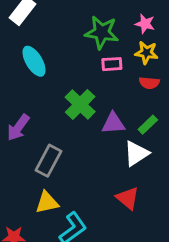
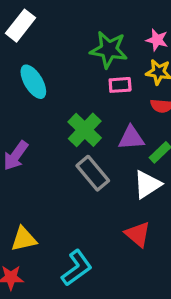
purple triangle: (113, 123) -> (131, 138), moved
gray rectangle: (48, 161) -> (93, 173), moved, turned -68
yellow triangle: (47, 202) -> (24, 239), moved

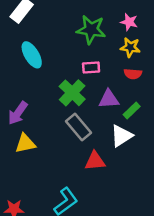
pink rectangle: (120, 85) -> (91, 68), moved
red triangle: (138, 234) -> (95, 161), moved, turned -45
yellow triangle: (24, 239) -> (25, 143), moved

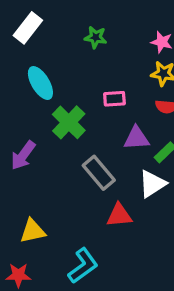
green star: (91, 30) -> (96, 37), moved, size x0.6
green cross: (72, 93) -> (69, 122), moved
yellow triangle: (25, 143) -> (33, 231), moved

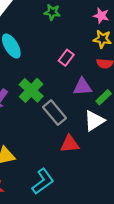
pink rectangle: (114, 99) -> (66, 58), turned -49
green cross: (69, 122) -> (31, 90), moved

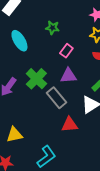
green star: (52, 12) -> (52, 28), moved
purple triangle: (83, 87) -> (68, 76), moved

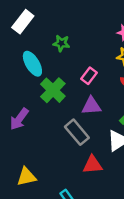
green star: (52, 28) -> (61, 43), moved
green cross: (36, 79) -> (53, 90), moved

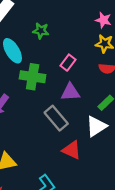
green cross: (53, 90) -> (33, 77), turned -35
red triangle: (93, 165) -> (72, 150), turned 30

